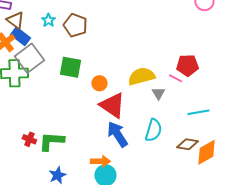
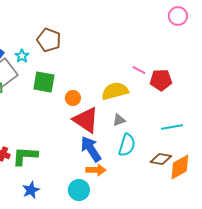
cyan star: (48, 20) -> (22, 56), moved
pink line: (175, 78) -> (139, 70), moved
gray triangle: (158, 93) -> (119, 120), moved, turned 40
orange arrow: (100, 161) -> (96, 170), moved

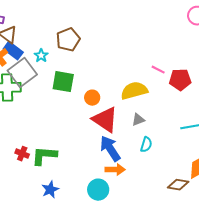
brown pentagon: (49, 40) -> (68, 40), turned 30
cyan semicircle: (127, 145) -> (146, 145), size x0.7
brown diamond: (161, 159) -> (178, 185), moved

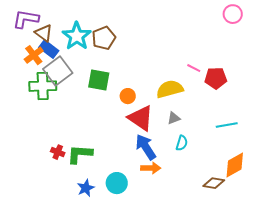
cyan star: (41, 56) -> (77, 36), moved, size x2.0
cyan circle: (98, 190) -> (117, 183), moved

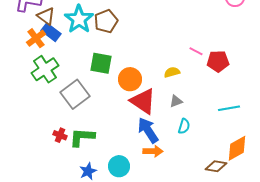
gray square: (58, 71) -> (75, 94), moved
green cross: (43, 86) -> (45, 69), turned -32
yellow semicircle: (170, 89) -> (172, 72), size x0.6
orange circle: (128, 96) -> (130, 79), size x1.5

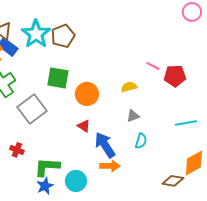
red triangle: (143, 101) -> (84, 126), moved, size x0.5
green L-shape: (82, 137) -> (47, 167), moved

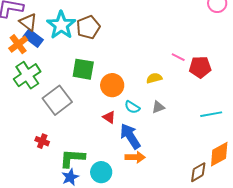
cyan semicircle: (141, 141) -> (132, 107), moved, turned 105
brown diamond: (173, 181) -> (198, 172), turned -40

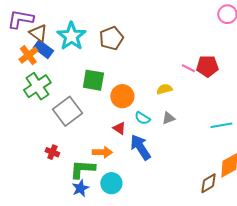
brown pentagon: (88, 27) -> (111, 38), moved
red pentagon: (200, 67) -> (207, 66), moved
orange arrow: (135, 157) -> (102, 152), moved

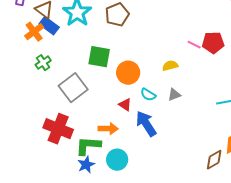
green cross: (37, 86) -> (43, 63), size x0.6
red cross: (52, 152) -> (58, 129), size x2.0

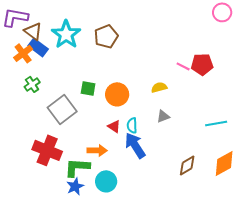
green square: (99, 57) -> (88, 88), moved, size x0.7
cyan semicircle: (148, 95) -> (132, 125), moved, turned 56
brown diamond: (214, 160) -> (187, 165), moved

